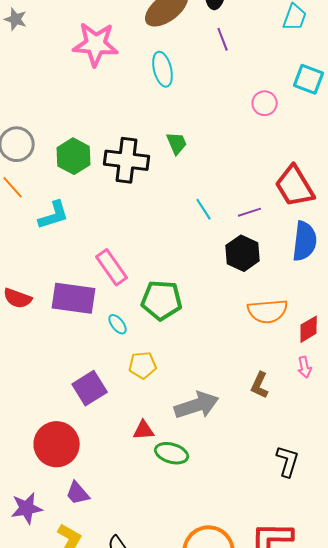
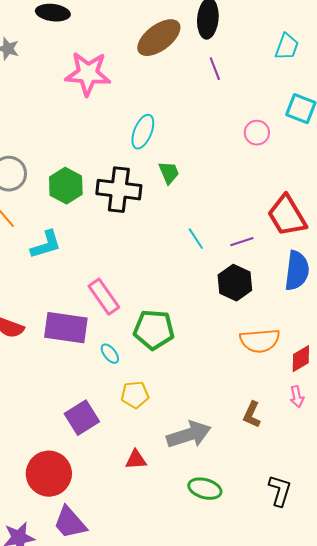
cyan ellipse: (163, 69) -> (143, 132), moved, turned 36
green ellipse: (172, 453) -> (205, 489), moved
purple trapezoid: (78, 493) -> (70, 523), size x1.4

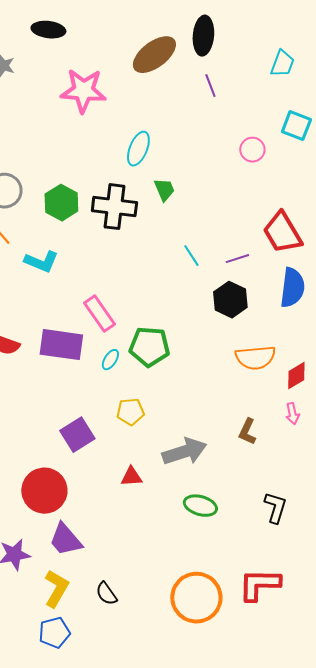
cyan L-shape: (46, 245) -> (41, 262), turned 40
cyan ellipse: (110, 354) -> (110, 360), moved, turned 70

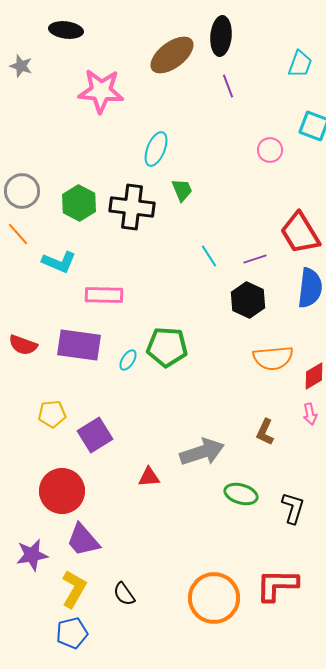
pink rectangle: (99, 314) -> (104, 295), moved, turned -54
yellow pentagon: (130, 412) -> (52, 414), moved
green ellipse: (200, 506) -> (241, 494), moved

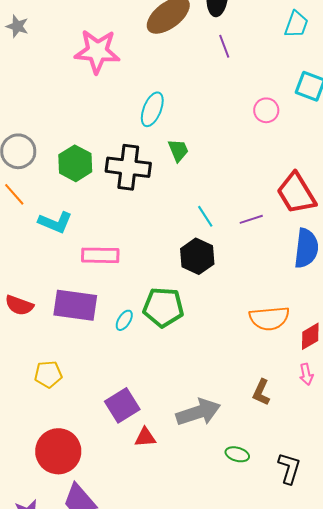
black hexagon: (248, 300) -> (197, 256), moved
purple square: (95, 435) -> (122, 405), moved
green ellipse: (241, 494) -> (237, 454), size x0.7

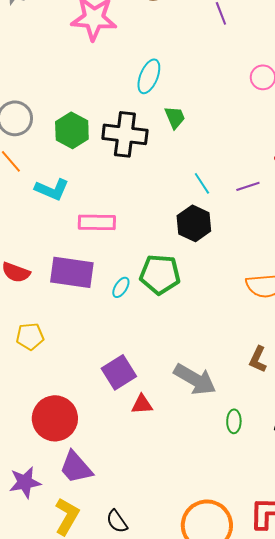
yellow pentagon: (48, 374) -> (30, 336), moved
gray arrow: (198, 412) -> (195, 379), turned 48
green ellipse: (237, 454) -> (234, 421), turned 75

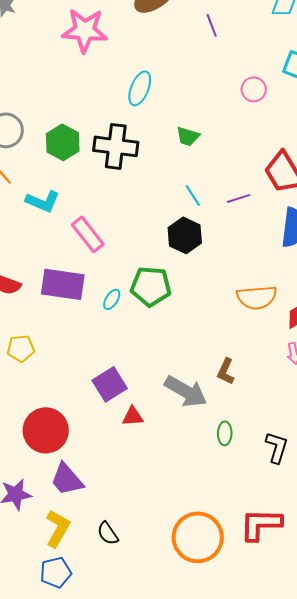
green trapezoid: (175, 117) -> (188, 136), moved, turned 130
pink rectangle: (97, 222) -> (88, 234), turned 51
brown L-shape: (258, 359) -> (226, 371), moved

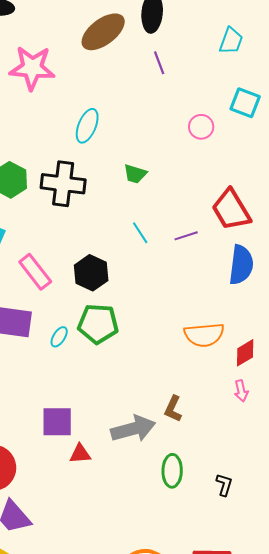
black hexagon: (185, 235) -> (91, 273), moved
purple square: (110, 384) -> (57, 422), turned 32
gray arrow: (186, 391) -> (133, 429), turned -45
green ellipse: (225, 433) -> (172, 471), size x1.4
black L-shape: (277, 447) -> (224, 485), size x0.7

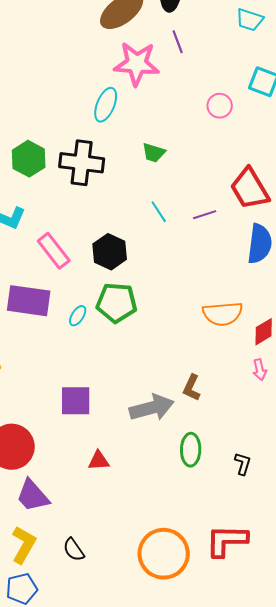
cyan trapezoid: (231, 41) -> (250, 20), turned 88
pink star: (32, 68) -> (137, 64), moved
red triangle: (80, 454) -> (99, 461), moved

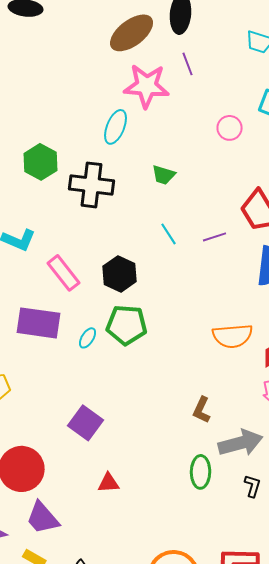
green hexagon: (29, 159) -> (41, 162), moved
purple square: (76, 401) -> (86, 423), turned 36
gray arrow: (152, 408) -> (241, 443), moved

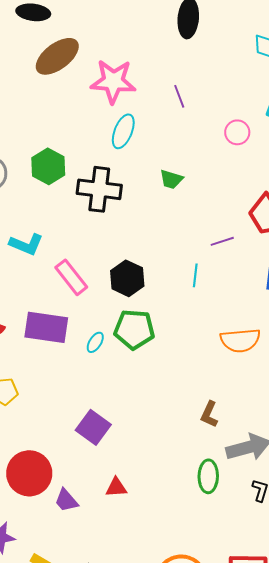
brown ellipse: (132, 33) -> (57, 56), moved
purple line: (188, 64) -> (179, 96), moved
pink star: (147, 86) -> (113, 81), moved
cyan line: (169, 234) -> (195, 275), moved, turned 40
purple trapezoid: (43, 518) -> (66, 500), moved, size x0.7

